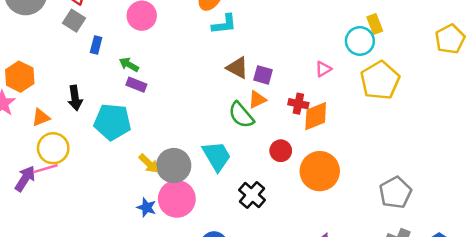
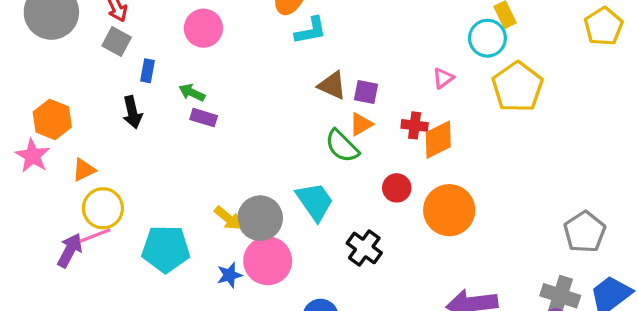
black arrow: (75, 98) -> (132, 112), moved
cyan pentagon: (112, 122) -> (166, 249), moved
gray pentagon: (395, 193) -> (585, 232), moved
blue star: (147, 207) -> (230, 275), turned -30

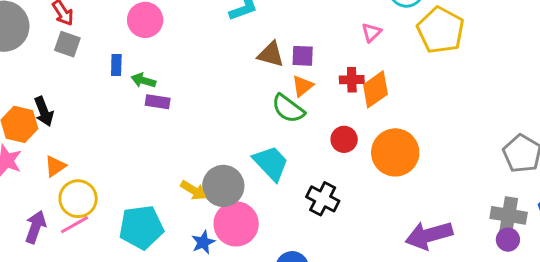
blue rectangle: (148, 71) -> (116, 65), moved
black arrow: (132, 112) -> (44, 111), moved
purple arrow: (70, 250) -> (36, 227), moved

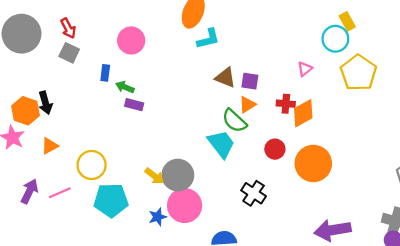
cyan trapezoid: (271, 163) -> (221, 144), moved
yellow circle: (78, 199) -> (92, 165), moved

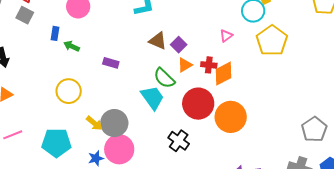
purple square: (250, 81) -> (179, 45), turned 35
purple rectangle: (134, 105) -> (111, 63), moved
orange triangle: (247, 105) -> (185, 65), moved
red circle: (275, 149) -> (198, 104), size x1.8
yellow circle: (92, 165) -> (69, 91), moved

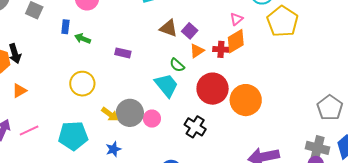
orange diamond: (223, 74) -> (236, 41), moved
green semicircle: (164, 78) -> (177, 65), size x0.7
pink circle: (119, 149) -> (152, 119), moved, size x0.6

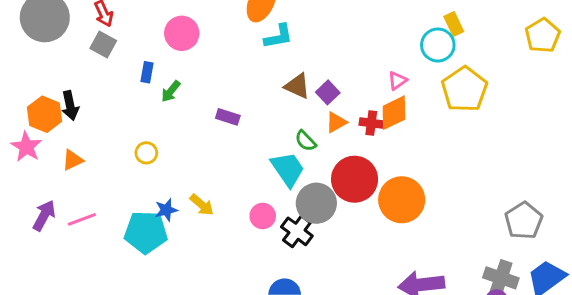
green arrow: (83, 39) -> (171, 91), turned -77
yellow circle: (82, 84) -> (146, 153), moved, size x0.6
gray circle: (130, 113) -> (316, 203), moved
black cross: (195, 127) -> (297, 231), moved
blue star: (113, 149) -> (166, 210), moved

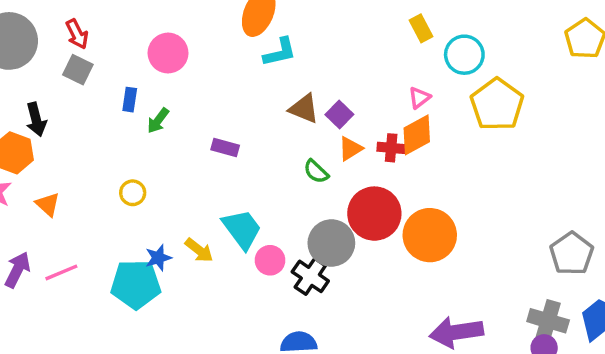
yellow rectangle: (454, 24) -> (421, 28), moved
black arrow: (70, 106) -> (36, 119), moved
orange triangle: (73, 160) -> (48, 204), turned -50
cyan trapezoid: (288, 169) -> (242, 229), moved

